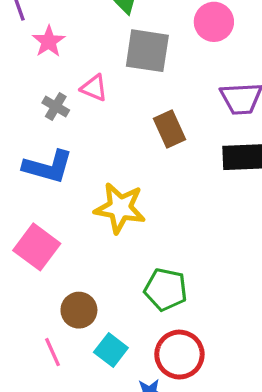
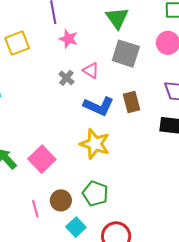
pink star: (49, 41) -> (68, 39), turned -30
blue L-shape: (48, 167) -> (99, 106), moved
green pentagon: (166, 289) -> (95, 194), moved
pink line: (53, 352) -> (35, 209), moved

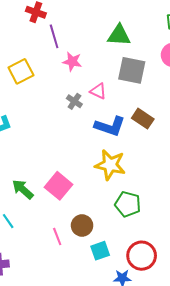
green triangle: (117, 18) -> (119, 35), turned -45
brown rectangle: (132, 102) -> (143, 119), turned -35
green pentagon: (95, 194) -> (128, 204), moved
cyan square: (76, 227) -> (100, 251), turned 30

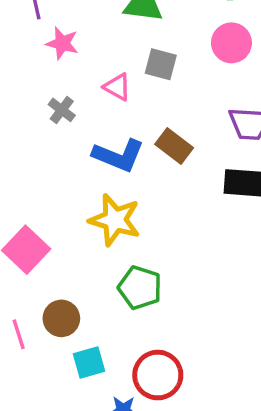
gray square: (132, 70) -> (161, 64), size x0.7
pink triangle: (98, 91) -> (117, 87), moved

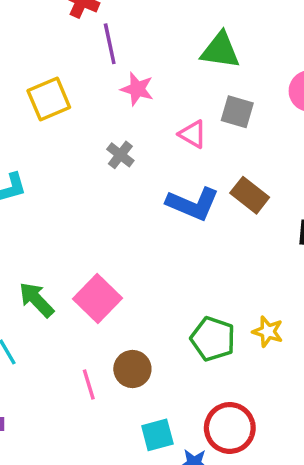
gray cross: (62, 110) -> (120, 155), moved
yellow star: (115, 220) -> (268, 332), moved, size x0.6
cyan square: (89, 362) -> (157, 435), moved

